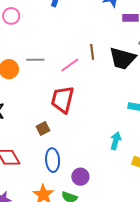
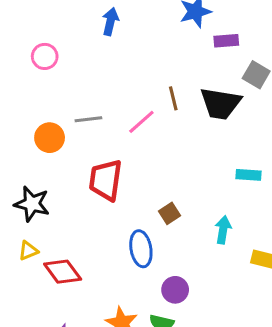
red trapezoid: (62, 99) -> (106, 180), moved
brown square: (43, 128) -> (169, 213), moved
blue ellipse: (53, 160) -> (141, 249), moved

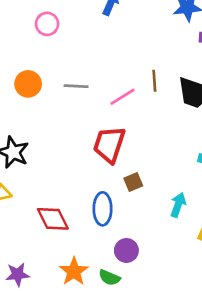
orange circle: (50, 138) -> (28, 84), moved
red trapezoid: (106, 180) -> (109, 144), moved
red diamond: (63, 272) -> (53, 219), moved

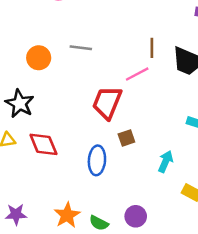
orange circle: (28, 84) -> (39, 58), moved
pink line: (123, 97) -> (137, 74), moved
red diamond: (53, 219) -> (43, 144), moved
purple circle: (126, 250) -> (136, 216), moved

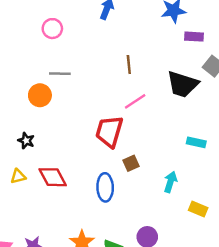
gray line: (81, 48) -> (60, 74), moved
brown line: (152, 48) -> (129, 65), moved
black star: (20, 104) -> (26, 141), size x0.6

